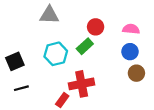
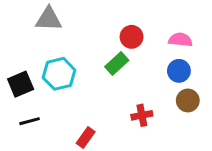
gray triangle: (49, 15) -> (49, 19), moved
cyan hexagon: (56, 54) -> (59, 74), moved
red cross: (82, 84) -> (142, 115), moved, size x0.6

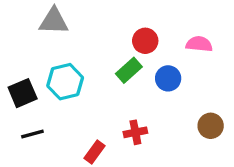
blue circle: (179, 71) -> (168, 78), moved
brown circle: (188, 100) -> (211, 126), moved
red cross: (142, 115) -> (135, 132), moved

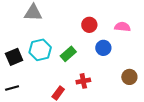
green rectangle: (129, 70) -> (68, 54), moved
black line: (32, 134) -> (12, 88), moved

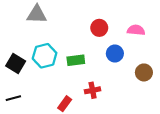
green rectangle: (68, 54) -> (76, 60), turned 35
black square: (14, 57) -> (16, 64), turned -36
brown circle: (129, 77) -> (144, 72), moved

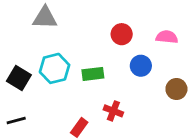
red cross: (93, 90) -> (113, 111), turned 32

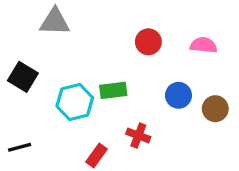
blue circle: (141, 66) -> (178, 95), moved
cyan hexagon: (55, 68) -> (75, 102), moved
black square: (19, 78) -> (23, 77), moved

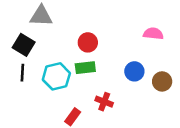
red circle: (148, 42) -> (88, 42), moved
black square: (23, 77) -> (24, 45), moved
black line: (20, 147) -> (22, 73), moved, turned -72

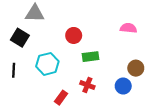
green rectangle: (85, 68) -> (91, 57), moved
blue circle: (134, 71) -> (123, 86), moved
black line: (22, 73) -> (14, 70), moved

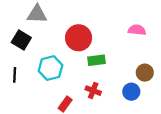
red circle: (74, 35) -> (79, 38), size x1.5

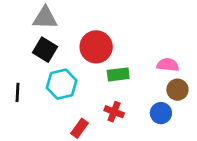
pink semicircle: (137, 30) -> (168, 65), moved
black square: (21, 40) -> (45, 50), moved

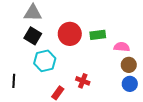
green rectangle: (118, 74) -> (98, 35), moved
black line: (17, 92) -> (14, 81), moved
blue circle: (161, 113) -> (130, 84), moved

